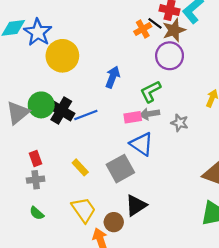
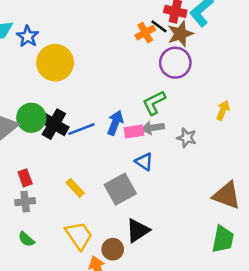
blue star: (38, 32) -> (28, 36), size x0.7
blue arrow: (113, 77) -> (115, 123), moved
blue triangle: (142, 144) -> (144, 162), size x0.7

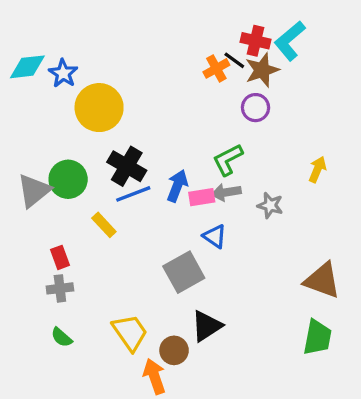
purple circle: (175, 63) -> (255, 108), size x0.7
black cross: (54, 124) -> (127, 166), moved
yellow rectangle: (75, 188) -> (104, 225), moved

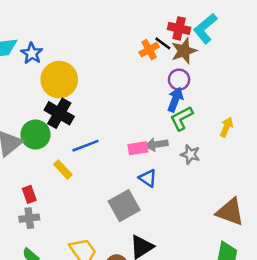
green L-shape: (228, 160) -> (182, 118), moved
black cross: (127, 166) -> (59, 113), moved
blue arrow: (177, 186) -> (175, 100), moved

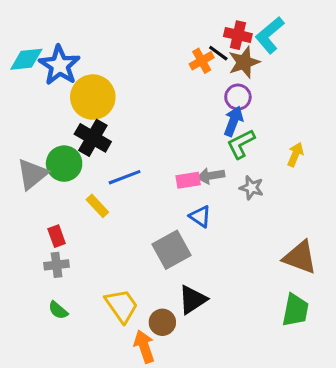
blue star: (32, 53) -> (60, 65), size x1.5

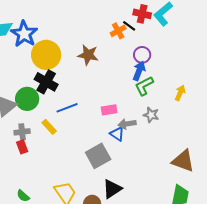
brown star: (244, 62) -> (88, 55), moved, turned 30
gray arrow: (211, 176) -> (127, 124), moved
gray cross: (57, 265) -> (22, 132), moved

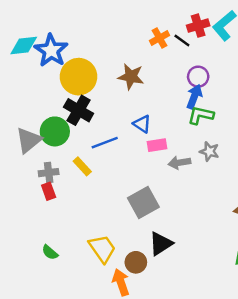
red cross: (142, 14) -> (198, 26), turned -30
orange cross: (118, 31) -> (160, 38), moved
green L-shape: (144, 86) -> (201, 115), turned 40
blue triangle: (117, 134) -> (142, 124), moved

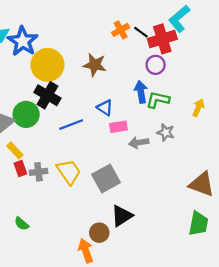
red cross: (198, 26) -> (162, 39), moved, size x1.4
blue arrow: (194, 97) -> (141, 92), moved, turned -30
yellow rectangle: (82, 166) -> (15, 150), moved
gray cross: (49, 173) -> (38, 172), moved
yellow trapezoid: (102, 249) -> (69, 172), moved

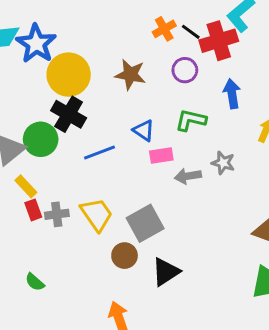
purple circle: (156, 65) -> (185, 70), moved
blue arrow: (141, 92) -> (232, 94), moved
green L-shape: (158, 100) -> (191, 120), moved
brown circle: (99, 233) -> (125, 256), moved

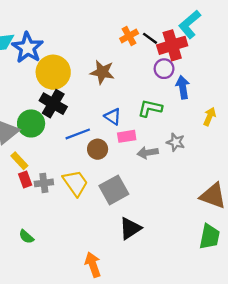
purple circle: (185, 70) -> (164, 69), moved
brown circle: (125, 256) -> (98, 149), moved

